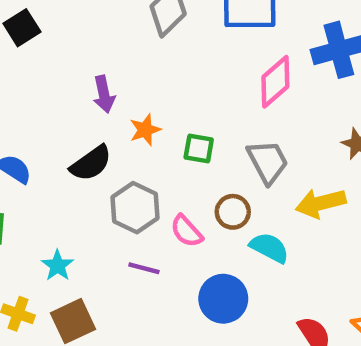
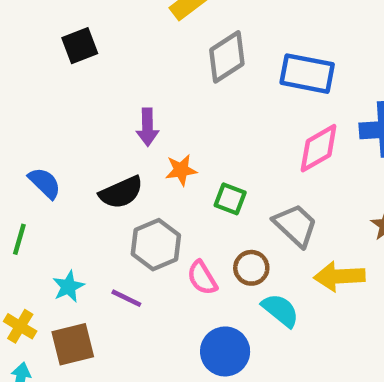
gray trapezoid: (268, 162) -> (295, 225), turned -30
purple line: (144, 268) -> (126, 298), moved

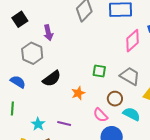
purple arrow: (147, 127) -> (48, 33), moved
orange star: (181, 170) -> (78, 93), moved
gray hexagon: (156, 245) -> (32, 53), moved
pink semicircle: (202, 278) -> (100, 115), moved

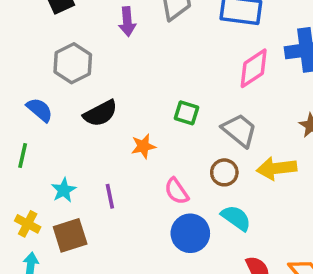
purple arrow: (48, 33) -> (127, 22), moved
brown circle: (115, 99) -> (224, 172), moved
cyan semicircle: (131, 114) -> (236, 218), moved
purple line: (64, 124) -> (110, 196), turned 56

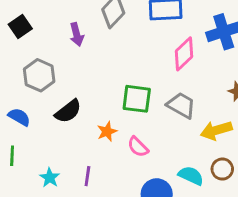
green square: (186, 113) -> (137, 99), size x1.5
brown circle: (224, 172) -> (222, 169), moved
pink semicircle: (177, 191) -> (138, 147), moved
purple line: (110, 196) -> (87, 176), turned 30

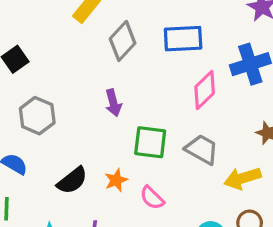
purple arrow: (77, 34) -> (113, 103), moved
black semicircle: (68, 111) -> (72, 181), moved

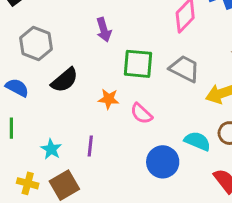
orange star: (116, 180) -> (109, 99), turned 30
black semicircle: (72, 181) -> (65, 80), moved

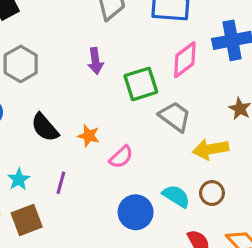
green square: (138, 64) -> (141, 84), moved, turned -32
black semicircle: (65, 80) -> (45, 127), moved, turned 80
pink semicircle: (141, 114) -> (121, 157), turned -95

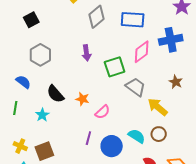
yellow arrow: (211, 149) -> (158, 107), turned 50
cyan star: (19, 179) -> (42, 115), moved
purple line: (61, 183) -> (88, 138), moved

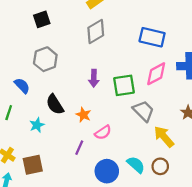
gray diamond: (96, 17) -> (96, 31), moved
purple arrow: (86, 53) -> (94, 78), moved
purple line: (88, 138) -> (79, 148), moved

